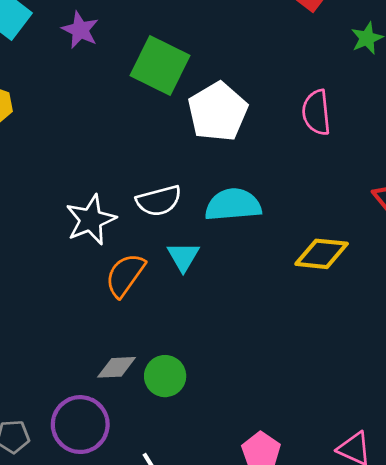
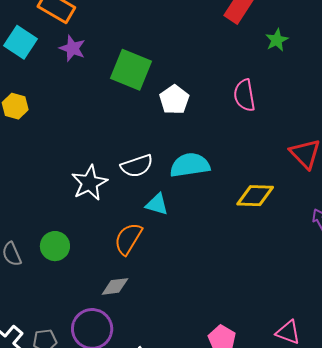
white pentagon: (218, 112) -> (174, 100), size x0.7
cyan triangle: (183, 257) -> (157, 204), turned -40
orange semicircle: (125, 275) -> (128, 239), moved
green circle: (165, 376) -> (55, 246), moved

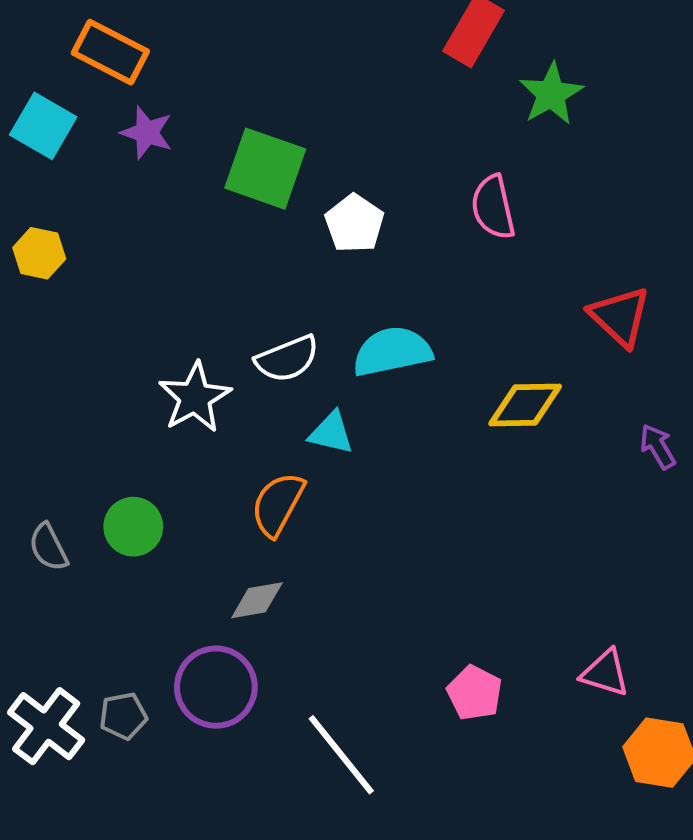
green star: (277, 40) -> (551, 94), size x1.4

